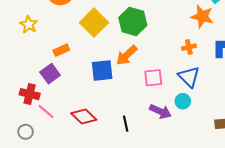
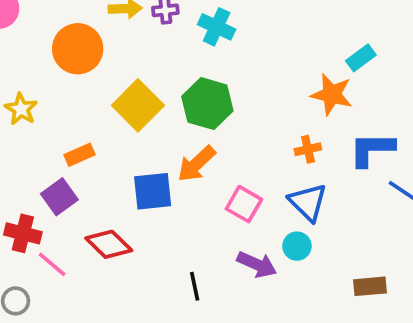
pink square: (153, 78) -> (244, 204), turned 36
red diamond: (84, 117) -> (109, 244), moved

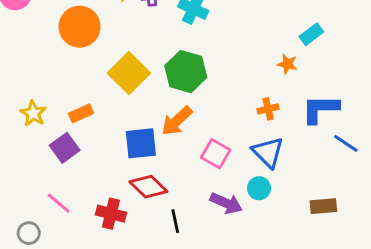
orange star: (332, 94) -> (287, 64), size x0.6
yellow star: (21, 109) -> (33, 113), moved
red cross: (23, 233) -> (111, 214), moved
red diamond: (109, 244) -> (148, 187), moved
brown rectangle: (370, 286) -> (323, 206), moved

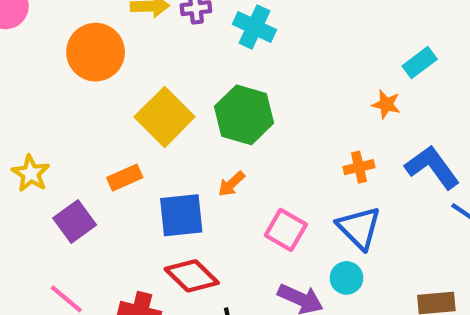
blue L-shape: (320, 109) -> (432, 167), turned 54
orange rectangle: (81, 113) -> (125, 178), moved
orange arrow: (177, 121) -> (231, 184), size x0.6

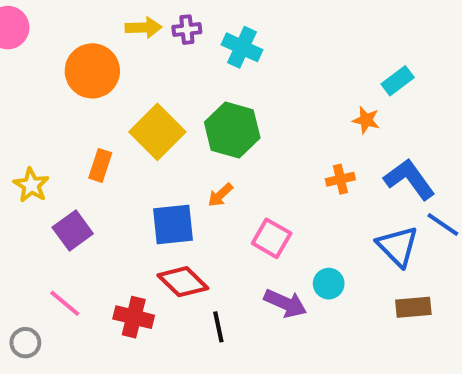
orange rectangle: (125, 178) -> (100, 165), moved, turned -48
blue triangle: (359, 228) -> (398, 246), moved

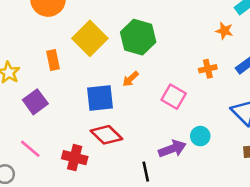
orange rectangle: (100, 165) -> (53, 60), turned -30
pink square: (272, 238) -> (174, 97), moved
purple arrow: (285, 303) -> (172, 149), turned -44
black line: (218, 327) -> (146, 172), moved

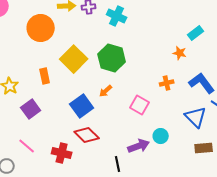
blue square: (100, 98) -> (82, 106), turned -30

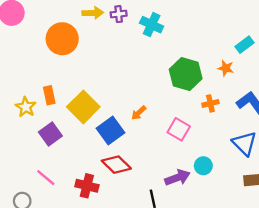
green hexagon: (112, 58) -> (186, 74), moved
yellow square: (74, 59) -> (83, 107), moved
orange rectangle: (45, 76) -> (49, 95), moved

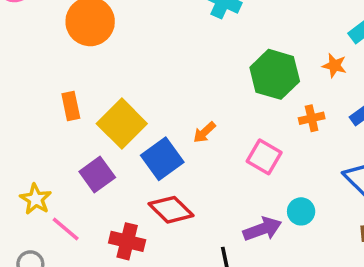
yellow star: (26, 107) -> (36, 199), moved
purple square: (50, 134) -> (97, 175), moved

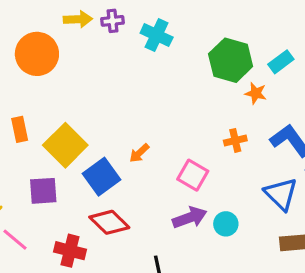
green hexagon: (275, 74) -> (231, 60), moved
purple square: (97, 175) -> (43, 191), turned 32
purple arrow: (262, 229) -> (190, 218), moved

